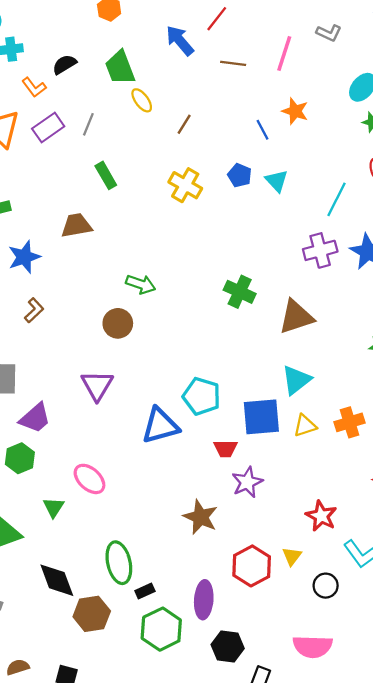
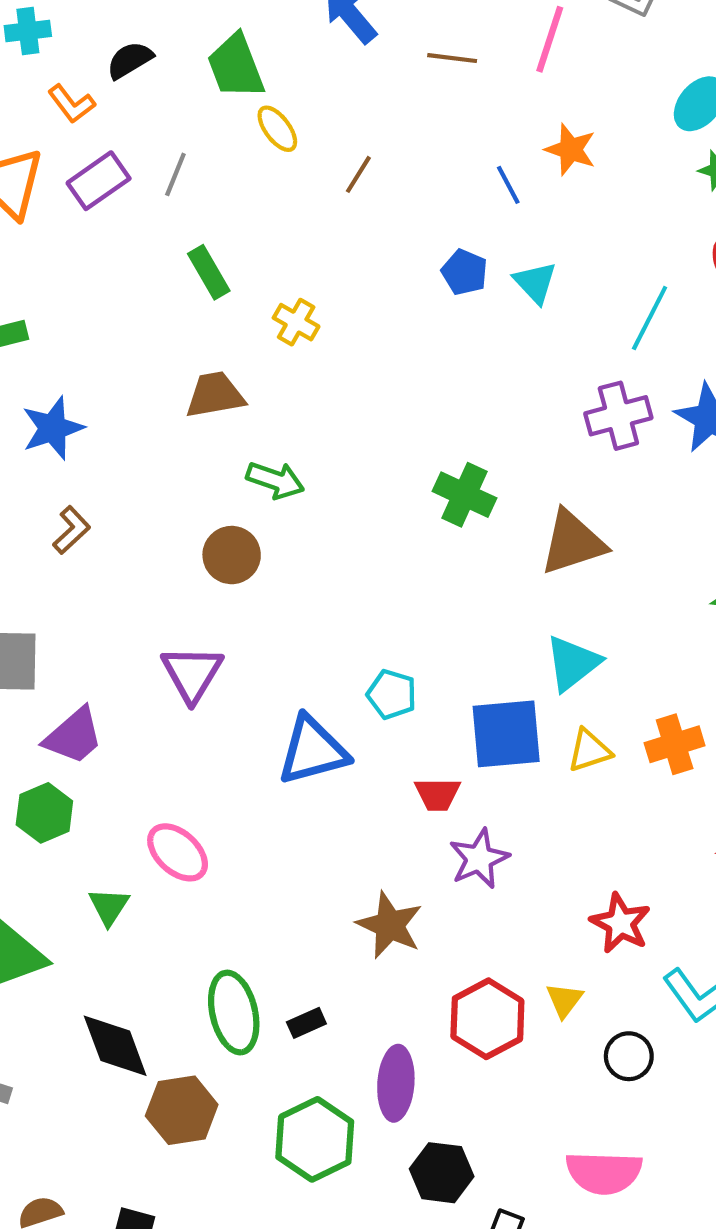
yellow cross: (185, 185) -> (296, 322), moved, size x0.7
brown trapezoid: (76, 225) -> (215, 395), moved
cyan pentagon: (202, 396) -> (392, 694), size x0.7
black rectangle: (145, 591) -> (306, 1023), moved

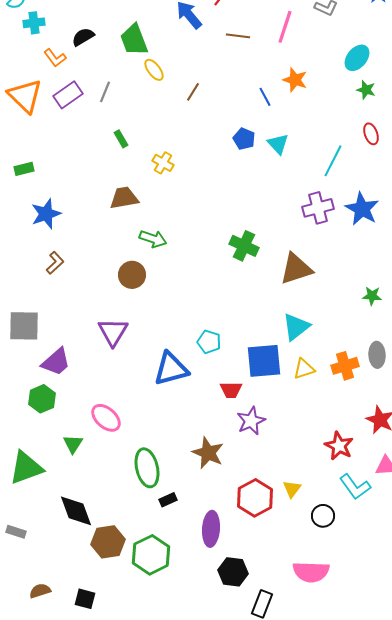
green rectangle: (209, 272) -> (121, 139), size x0.7
red star: (620, 923) -> (339, 446), moved
green ellipse: (234, 1013) -> (147, 468), moved
green hexagon: (315, 1139) -> (151, 555), moved

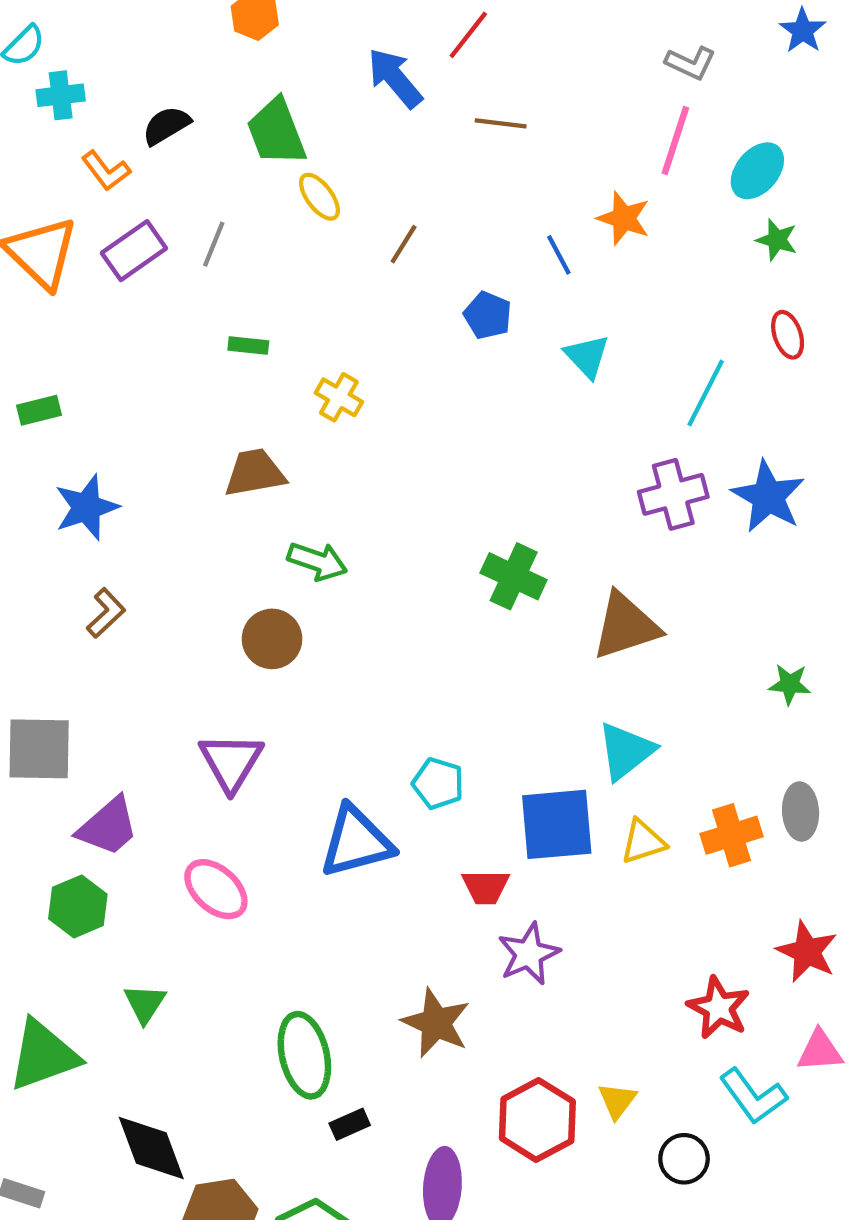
pink line: (285, 27) -> (675, 141), moved
green rectangle: (121, 139) -> (248, 346), turned -54
blue pentagon: (244, 139) -> (488, 315), moved
pink ellipse: (106, 418) -> (216, 889), moved

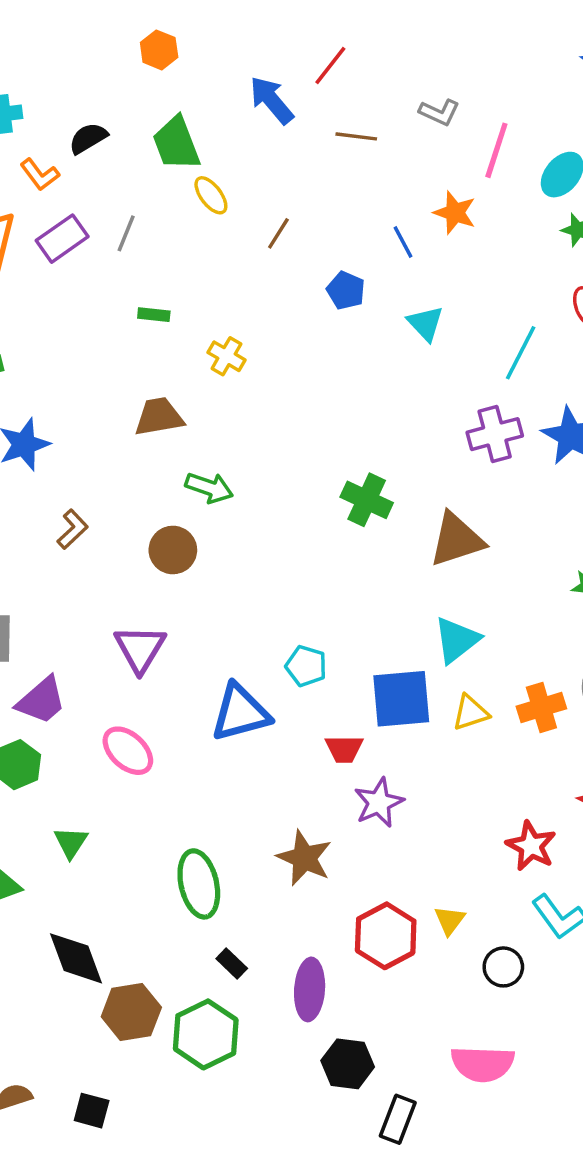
gray L-shape: (691, 63) -> (439, 112), moved
brown L-shape: (106, 613) -> (73, 529), moved
black rectangle: (350, 1124) -> (232, 964), moved, turned 68

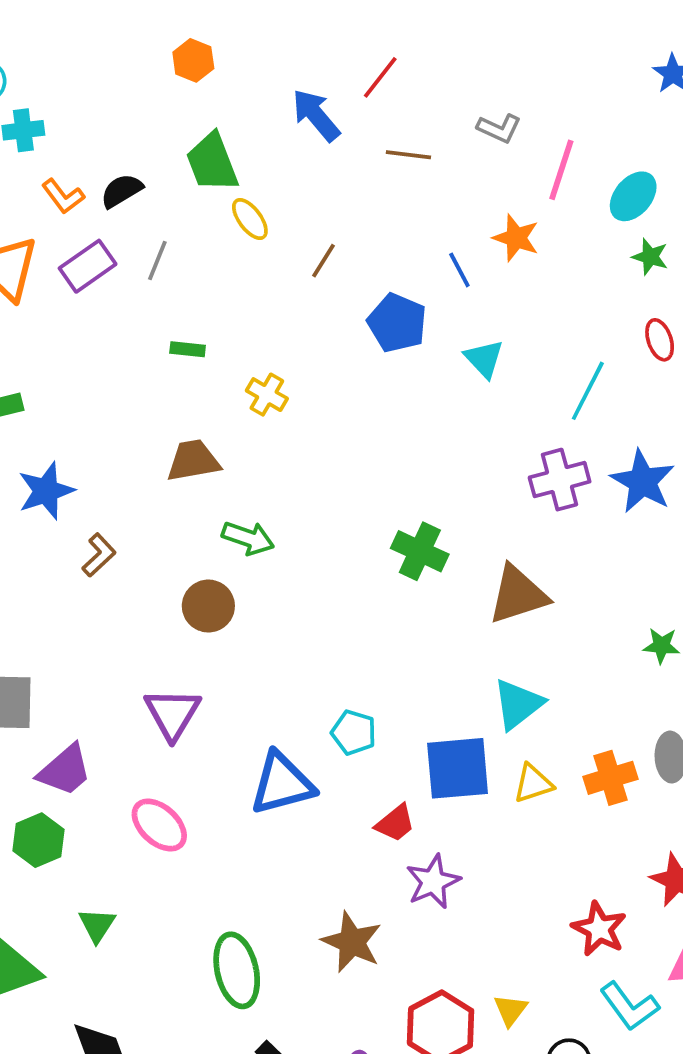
black semicircle: (88, 138) -> (122, 191), moved
blue pentagon: (346, 290) -> (397, 323), size x1.4
brown L-shape: (73, 529) -> (99, 555), moved
red trapezoid: (344, 749) -> (395, 823), turned -39

